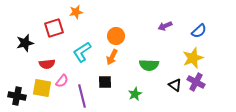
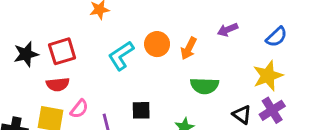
red square: (54, 28) -> (62, 51), moved
cyan L-shape: (82, 52) -> (121, 56), moved
orange arrow: (112, 57) -> (189, 48), moved
purple cross: (196, 82) -> (272, 110), turned 30

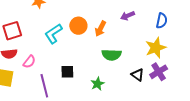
blue semicircle: (276, 37) -> (162, 21), turned -35
pink semicircle: (79, 109) -> (29, 62), moved

